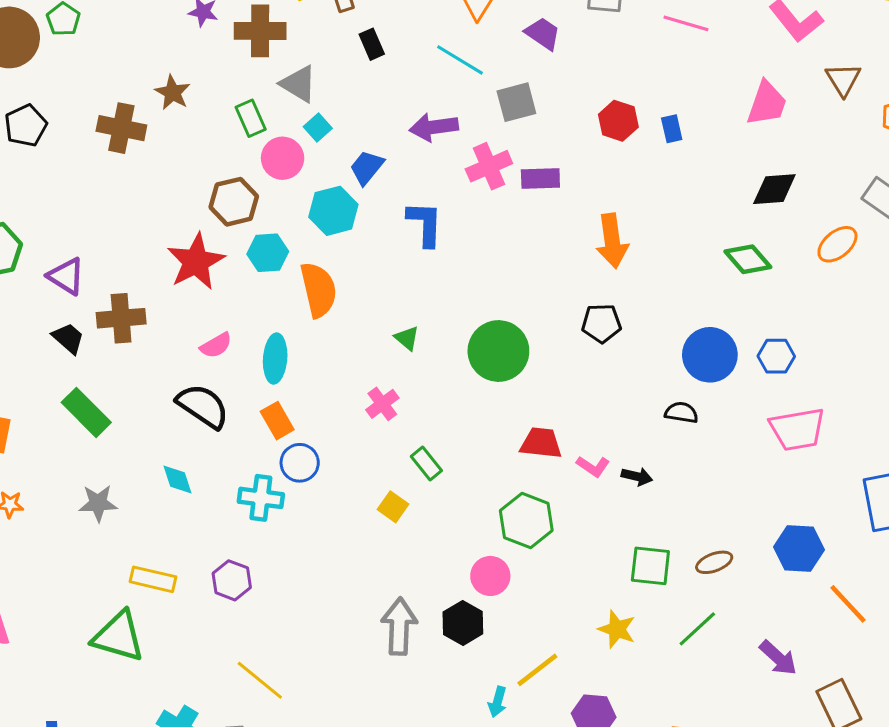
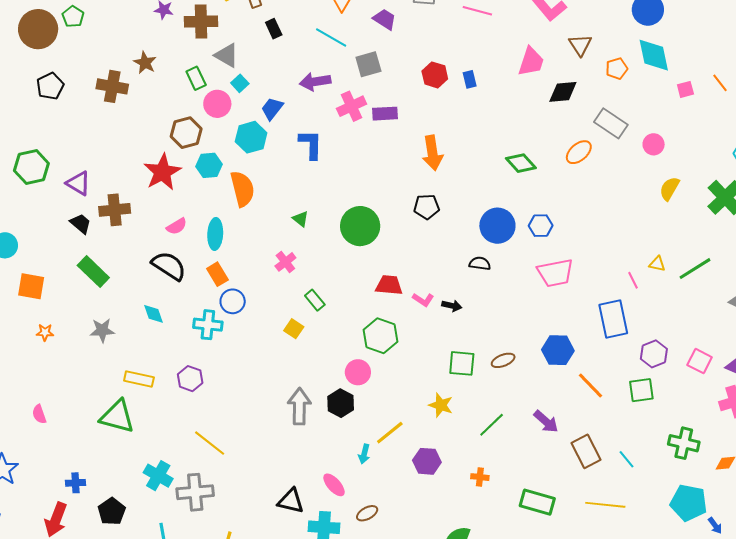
black diamond: (774, 189) -> (563, 92), moved
green line: (697, 629) -> (492, 425), moved

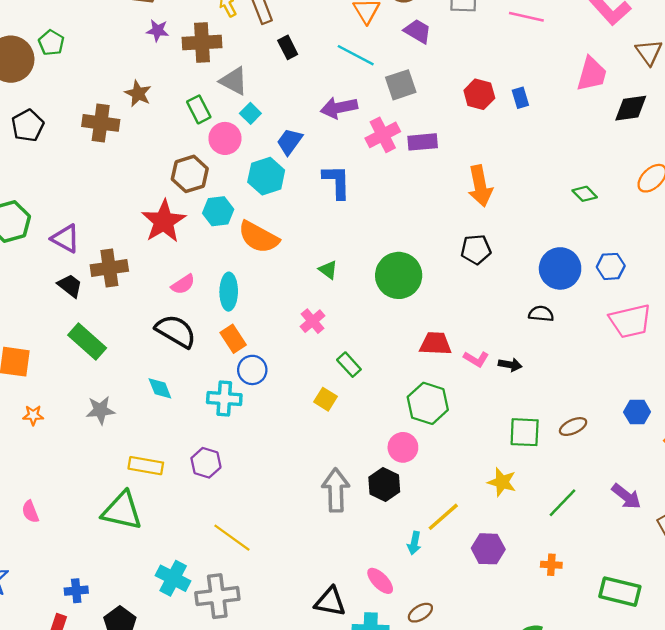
green diamond: (521, 163) -> (585, 194), size x0.7
orange semicircle: (242, 189) -> (259, 237), turned 135
blue hexagon: (558, 350) -> (637, 412), size x0.7

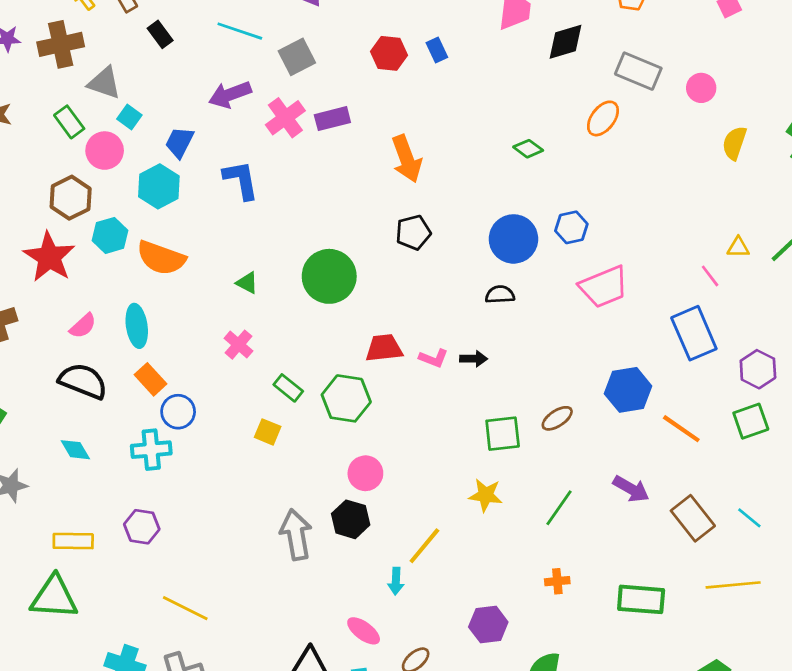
green hexagon: (428, 403) -> (346, 398), moved
blue hexagon: (637, 412) -> (628, 390), size x1.5
purple hexagon: (488, 549) -> (488, 625), moved

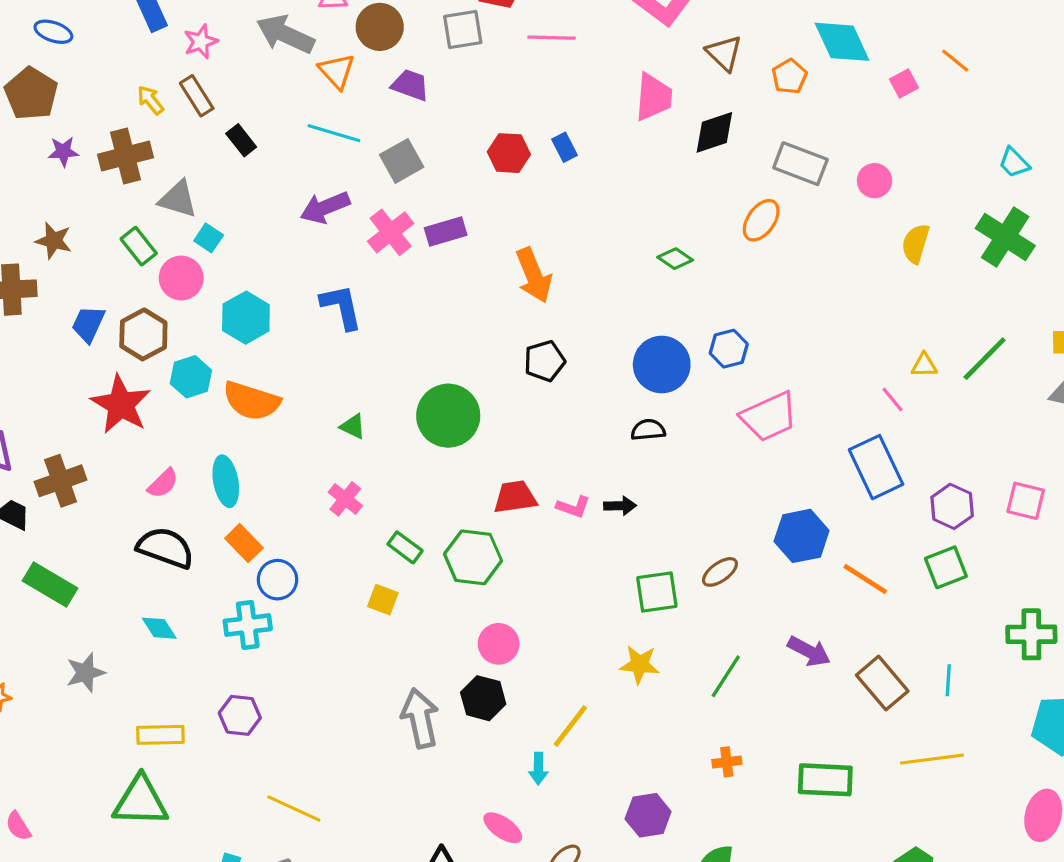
blue trapezoid: (179, 142) -> (88, 324), moved
cyan line: (749, 518) -> (948, 680), turned 56

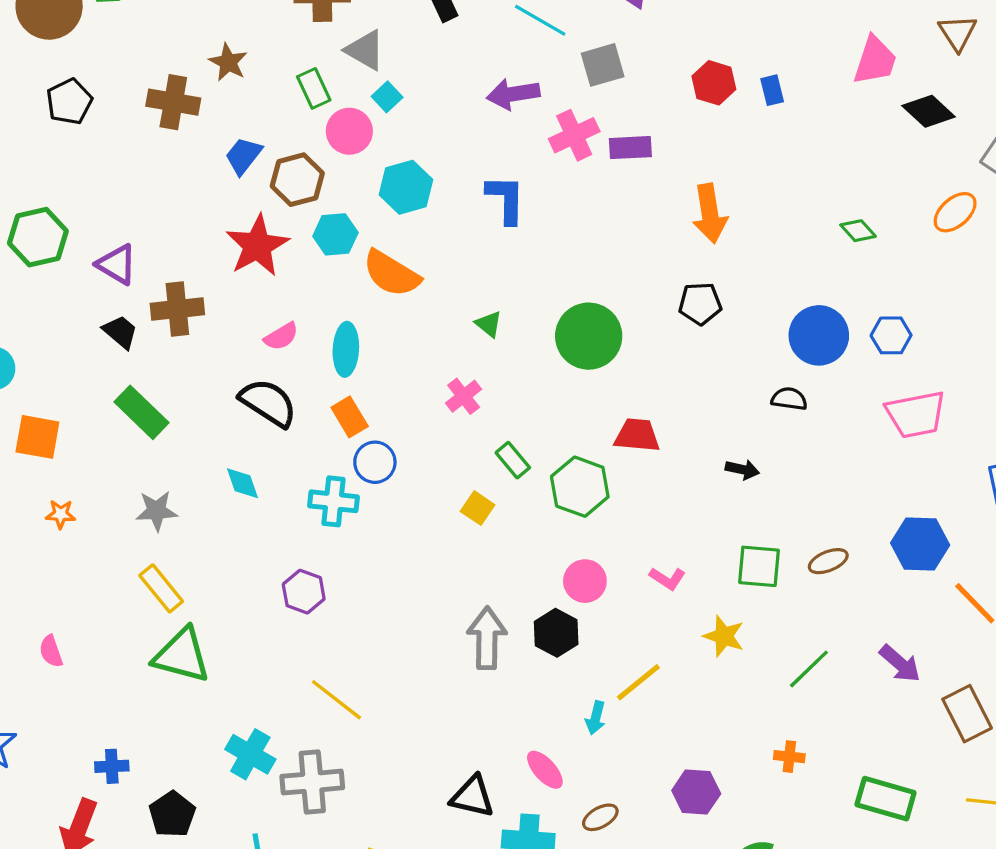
black diamond: (714, 132) -> (929, 111), turned 48
pink L-shape: (573, 507) -> (667, 578), moved
yellow rectangle: (160, 735) -> (161, 588), moved, turned 39

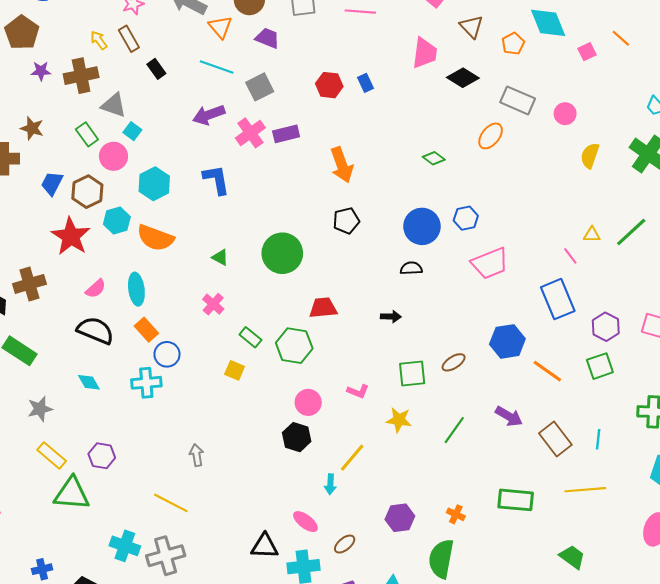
purple hexagon: (304, 592) -> (102, 456), moved
gray arrow: (487, 638) -> (197, 455), moved, size x0.6
orange cross: (789, 757) -> (456, 514), moved, turned 30

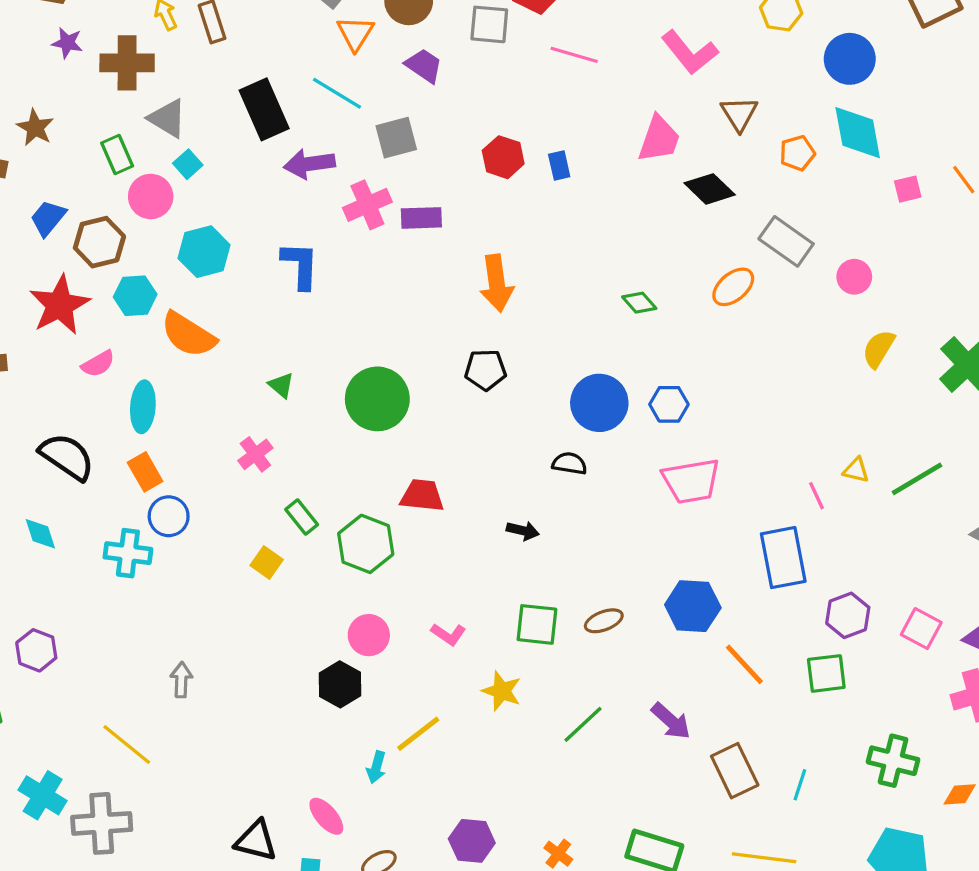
black rectangle: (156, 69) -> (264, 109), moved, size x1.8
pink semicircle: (96, 289) -> (98, 364), moved

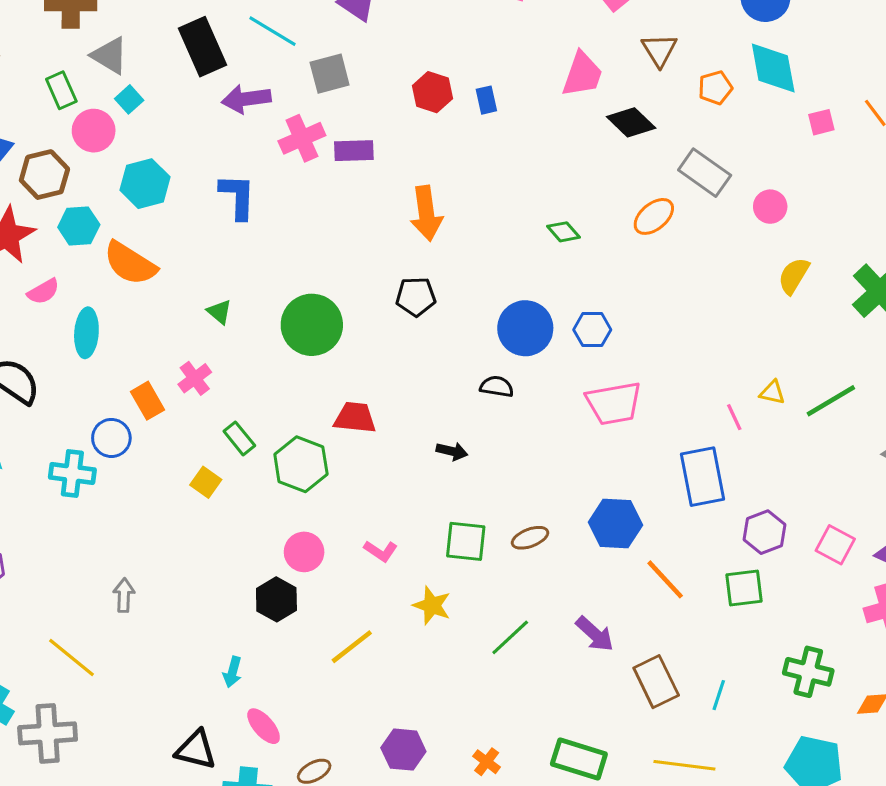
orange rectangle: (145, 472) -> (147, 401), moved
cyan arrow: (376, 767) -> (232, 672), moved

